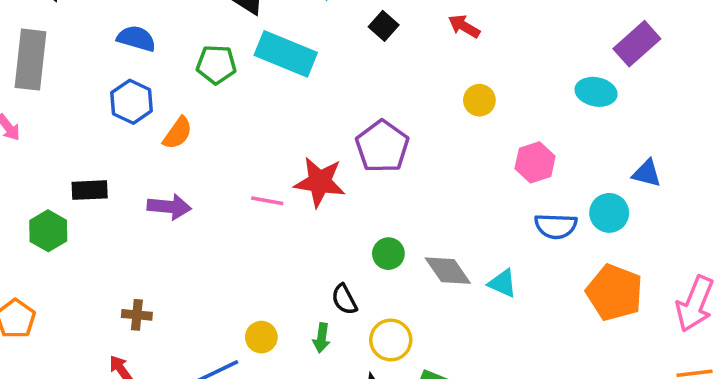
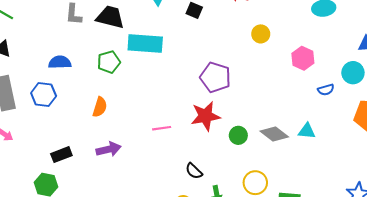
blue hexagon: (132, 102) -> (44, 95), moved
red star: (320, 182) -> (205, 116), moved
blue semicircle: (556, 226) -> (326, 90), size x0.7
black semicircle: (344, 299) -> (194, 171), moved

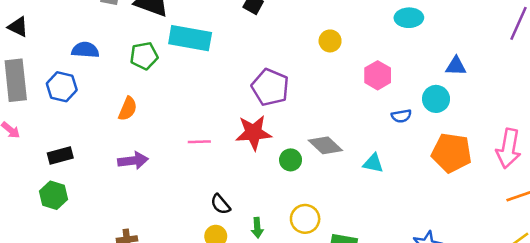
gray diamond: (274, 134) -> (325, 145), moved
black rectangle: (61, 155) -> (60, 155), moved
black semicircle: (194, 171) -> (220, 204), moved

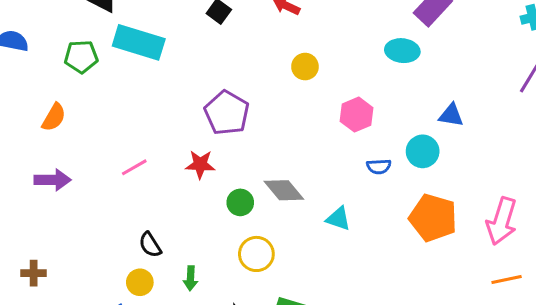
red star: (254, 133) -> (200, 164), size x0.7
pink line: (199, 142) -> (134, 167), turned -35
yellow circle: (305, 219) -> (256, 254), moved

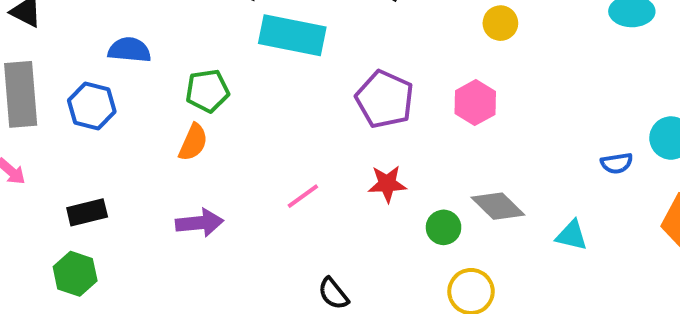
green pentagon: (81, 57) -> (207, 91), moved
yellow circle: (305, 67) -> (500, 23), moved
purple pentagon: (227, 113) -> (385, 99), moved
pink hexagon: (357, 115) -> (475, 103), moved

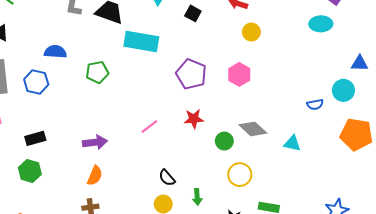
orange semicircle: (193, 142) -> (95, 176), moved

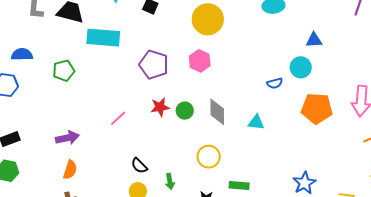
yellow circle: (251, 32) -> (208, 19), size x1.8
gray diamond: (253, 129) -> (217, 112), turned 52
green circle: (224, 141) -> (185, 111), moved

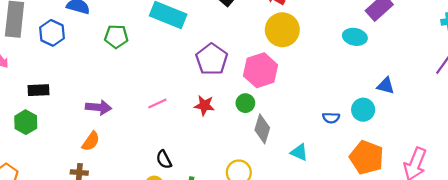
pink hexagon: (200, 61) -> (260, 70), size x1.4
green circle: (185, 111) -> (245, 103), moved

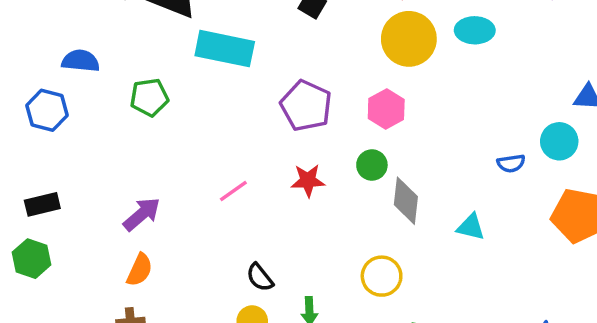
cyan ellipse: (355, 37) -> (475, 30), moved
pink hexagon: (260, 70) -> (386, 109), size x0.7
purple arrow: (98, 107) -> (142, 214), turned -35

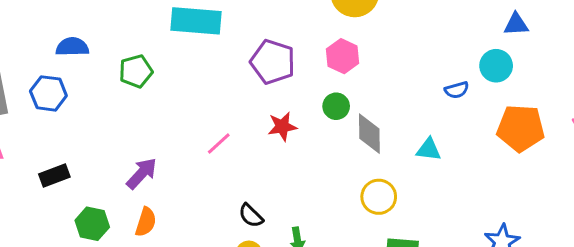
green hexagon: (31, 259) -> (92, 224), moved
yellow circle: (382, 276) -> (379, 197), moved

